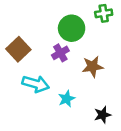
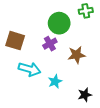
brown square: (18, 49) -> (15, 41), turned -30

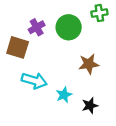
purple cross: (50, 44) -> (37, 27), moved
black star: (85, 95) -> (90, 105), moved

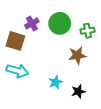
green cross: (99, 13) -> (88, 31), moved
cyan arrow: (34, 81) -> (17, 71), moved

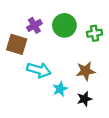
brown star: (77, 55) -> (86, 71), moved
cyan arrow: (17, 71) -> (39, 70), moved

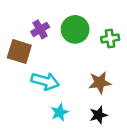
cyan star: (60, 89) -> (60, 112), moved

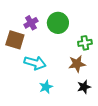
green cross: (110, 38) -> (85, 43), moved
black star: (98, 115) -> (84, 87), moved

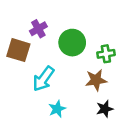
green circle: (58, 23) -> (72, 43), moved
cyan arrow: (35, 63) -> (43, 79), turned 110

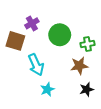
cyan arrow: (43, 79) -> (36, 65), turned -60

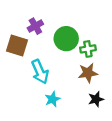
green cross: (88, 44) -> (88, 49), moved

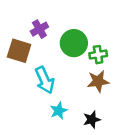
black star: (96, 99) -> (92, 120), moved

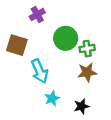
purple cross: (39, 29) -> (37, 15), moved

